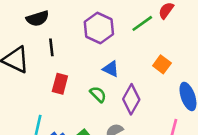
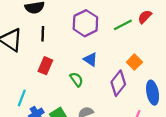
purple diamond: (131, 99) -> (118, 83), moved

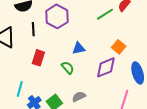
purple hexagon: (85, 23) -> (57, 16), moved
blue triangle: (90, 59) -> (79, 48), turned -40
purple diamond: (118, 83) -> (106, 67), turned 35

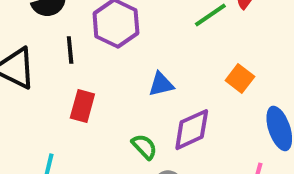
purple diamond: (106, 67) -> (192, 130), moved
green semicircle: (68, 68) -> (144, 147), moved

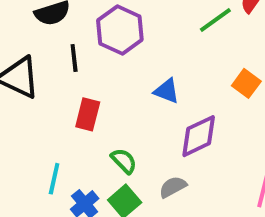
blue triangle: (161, 84) -> (167, 91), turned 36
green semicircle: (144, 147) -> (124, 161), moved

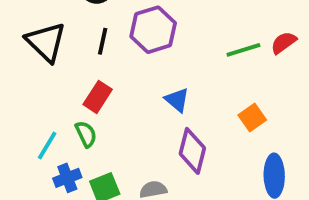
purple diamond: (199, 136) -> (192, 151), turned -69
green semicircle: (124, 161) -> (86, 134), moved

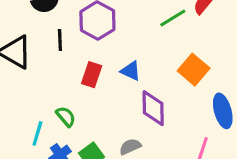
red rectangle: (98, 97) -> (92, 75), moved
orange square: (252, 118) -> (194, 70), size x1.4

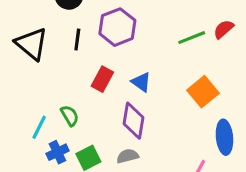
purple diamond: (153, 108) -> (133, 121), moved

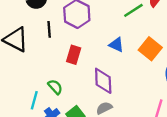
blue triangle: (141, 82) -> (116, 45), moved

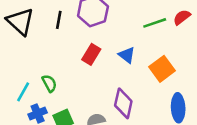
red rectangle: (74, 55) -> (91, 54), moved
purple diamond: (103, 81) -> (123, 103), moved

